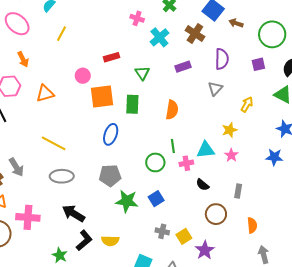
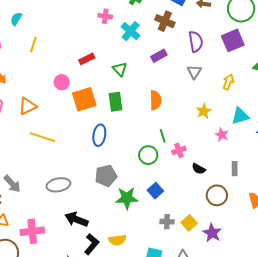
purple square: (258, 64) -> (233, 40), size x1.6
yellow star: (230, 130) -> (204, 111), moved
yellow line: (54, 143) -> (42, 137), moved
cyan triangle: (206, 150) -> (240, 116), moved

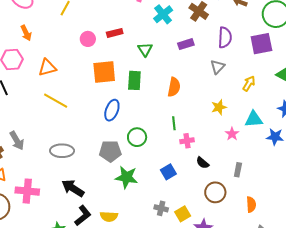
pink circle: (62, 82) -> (88, 39), moved
green circle: (148, 155) -> (137, 137), moved
blue square: (155, 191) -> (168, 172), moved

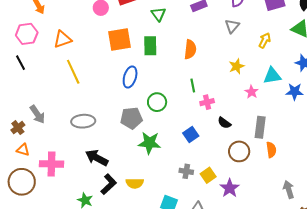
yellow line: (56, 101) -> (73, 72), turned 40
gray rectangle: (238, 170) -> (260, 127), size x1.5
orange semicircle: (251, 205) -> (271, 150), moved

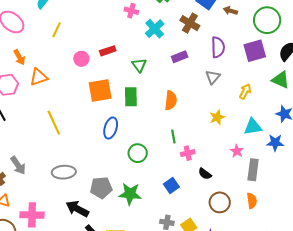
orange triangle: (62, 39) -> (39, 77), moved
pink star: (252, 92) -> (237, 151), moved
gray pentagon: (131, 118) -> (101, 188), moved
gray rectangle: (260, 127) -> (253, 170), moved

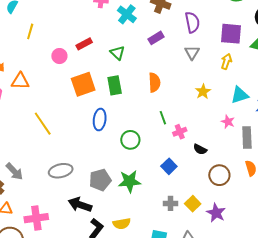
purple square: (255, 51) -> (231, 34), moved, turned 30
orange triangle: (39, 77) -> (20, 81), turned 30

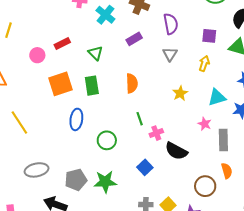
purple square: (231, 34) -> (209, 36), size x0.7
black semicircle: (200, 149) -> (176, 151), size x1.6
brown circle: (219, 175) -> (205, 186), moved

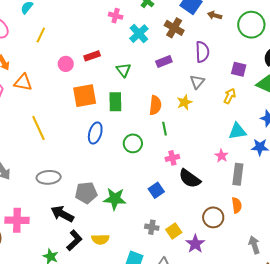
yellow star: (180, 93) -> (184, 102), moved
green line: (140, 119) -> (164, 129), moved
green circle: (107, 140) -> (133, 143), moved

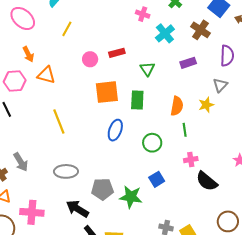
blue square: (156, 190) -> (157, 179), moved

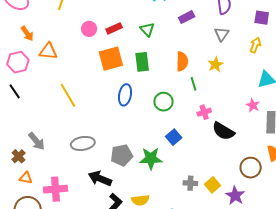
red rectangle: (117, 53) -> (114, 28), moved
yellow star: (206, 105) -> (215, 64), moved

